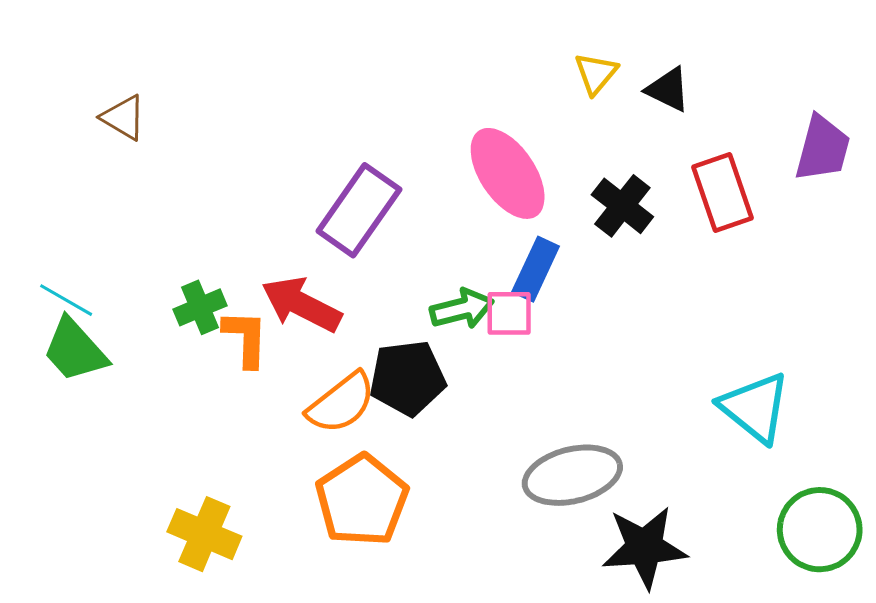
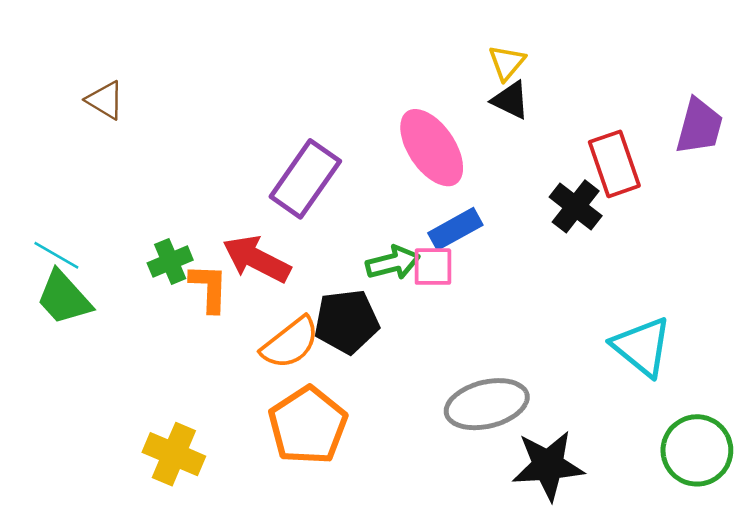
black triangle: (668, 90) -> (510, 100), moved
black cross: (622, 206) -> (576, 206), moved
blue rectangle: (536, 269) -> (455, 229), turned 36

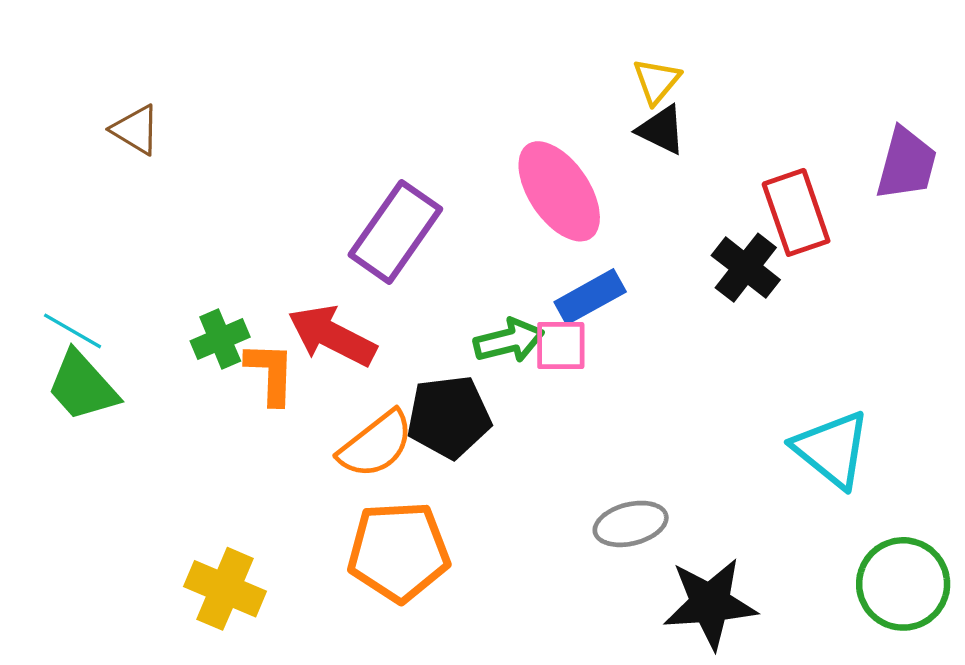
gray ellipse: (487, 404) -> (631, 524), size x0.7
orange pentagon: (308, 425) -> (399, 551), turned 30

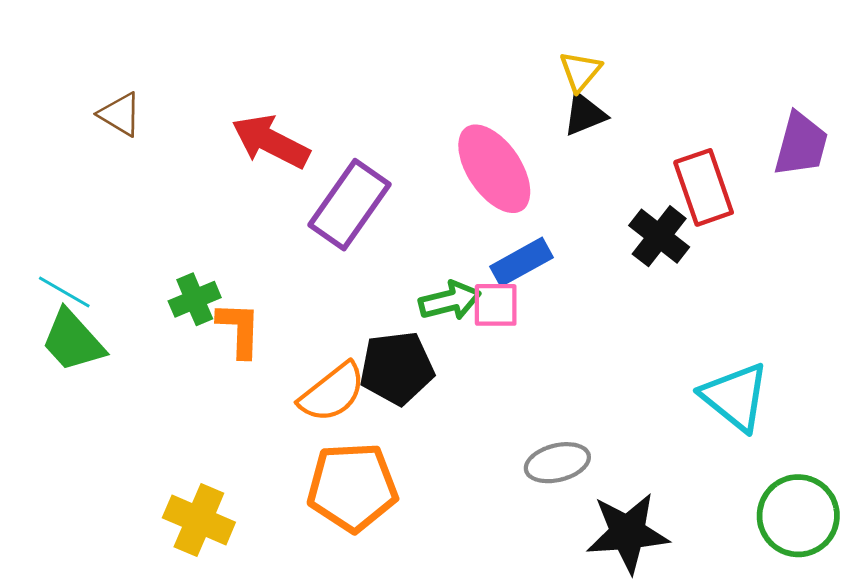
black triangle: (661, 130) -> (585, 114), turned -48
red arrow: (332, 336) -> (271, 142), moved

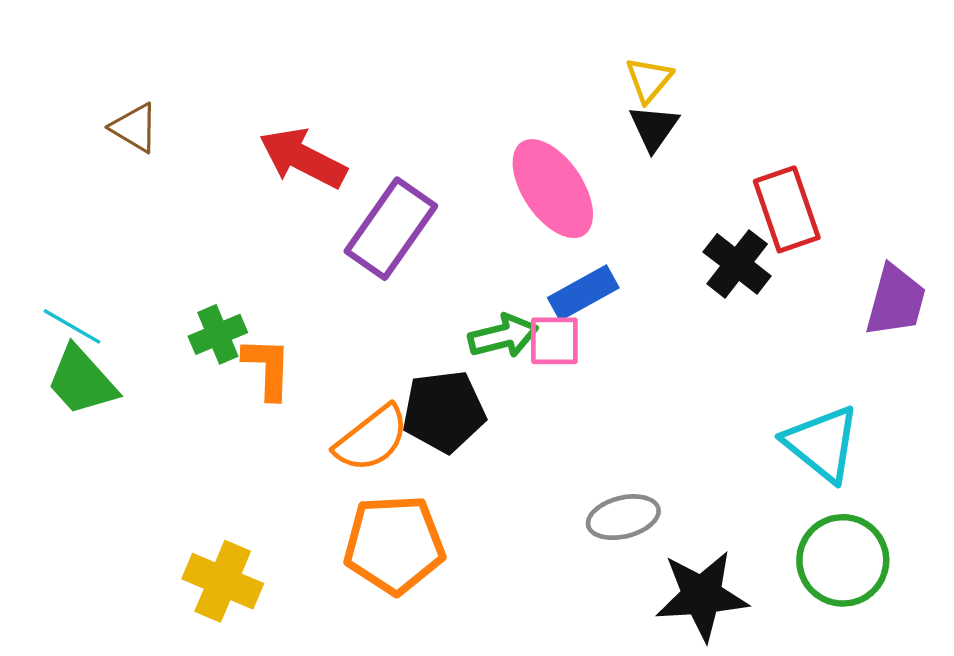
black triangle: (585, 114) -> (654, 128), turned -33
purple trapezoid: (801, 144) -> (896, 301), moved
green circle: (798, 516) -> (843, 560), moved

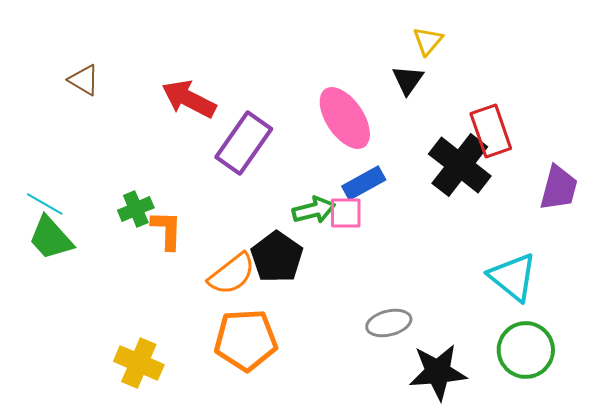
yellow triangle: (649, 80) -> (428, 41), moved
black cross: (737, 264) -> (460, 165), size x1.5
black pentagon: (444, 411) -> (277, 257), turned -30

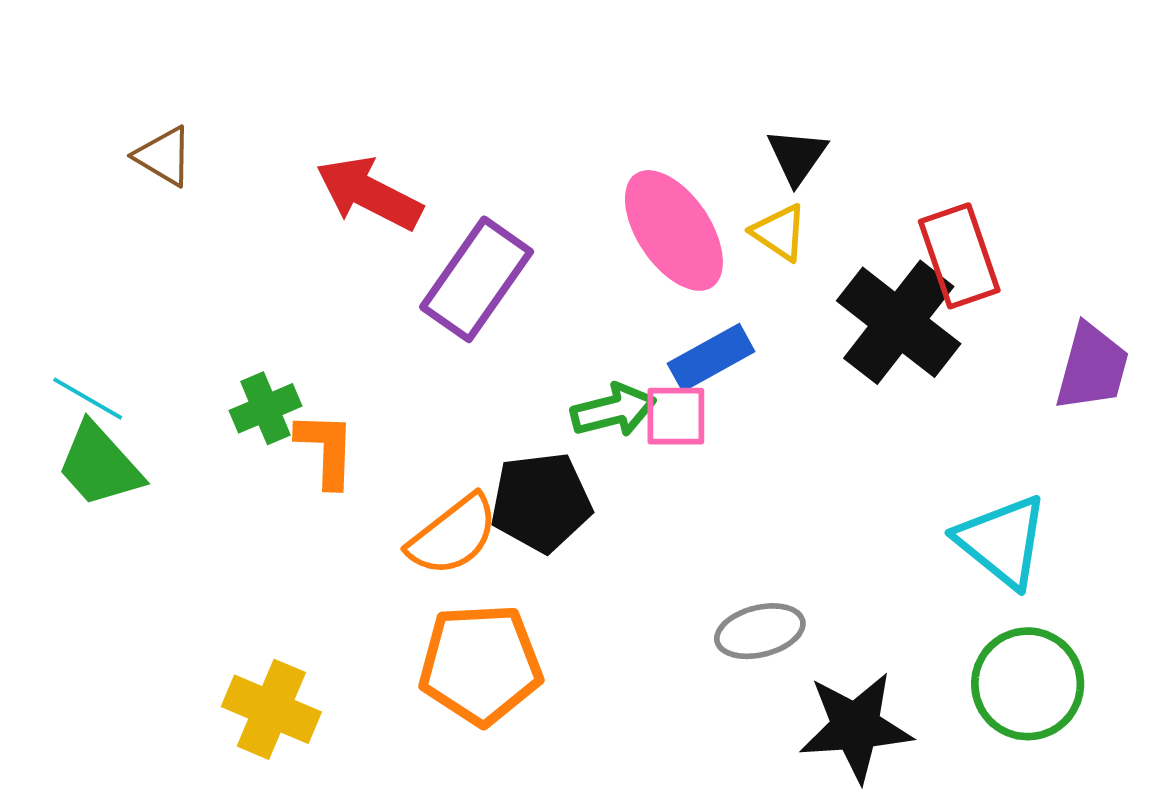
yellow triangle: (428, 41) -> (779, 232), moved, turned -36
black pentagon: (277, 257) -> (541, 502), turned 30

